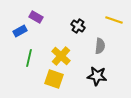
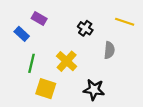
blue rectangle: (20, 31) -> (22, 34), turned 72
black star: (97, 76) -> (94, 90), moved
yellow square: (54, 79) -> (46, 89), moved

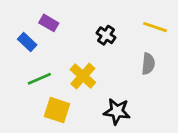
gray semicircle: (109, 50) -> (148, 64), moved
green line: (32, 63) -> (39, 79), turned 54

